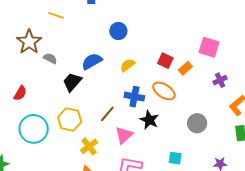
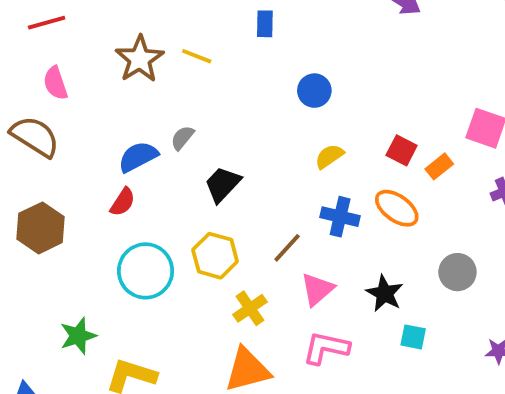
brown star: (29, 42) -> (140, 59), moved
gray semicircle: (50, 58) -> (182, 138), turned -80
blue semicircle: (92, 61) -> (138, 157), moved
black star: (149, 120) -> (385, 293), moved

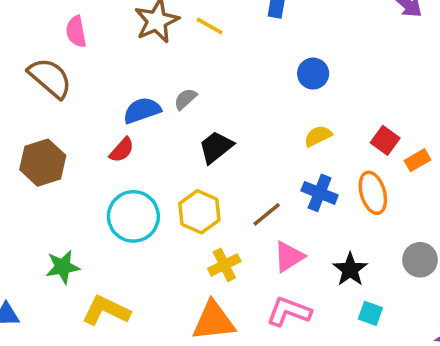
orange ellipse: (397, 208) -> (373, 193), turned 30

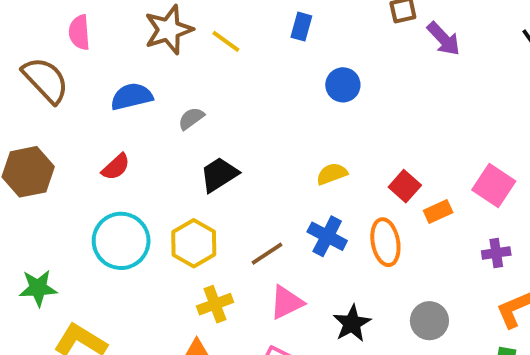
blue circle: (313, 74) -> (343, 85), moved
blue semicircle: (142, 110) -> (132, 97), moved

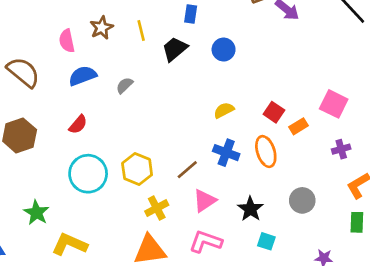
brown star: (169, 30) -> (102, 28), size x0.7
pink semicircle: (79, 32) -> (67, 41), moved
yellow line: (226, 41) -> (141, 31), turned 48
black trapezoid: (219, 175) -> (175, 49), moved
green star: (38, 288) -> (36, 213), turned -30

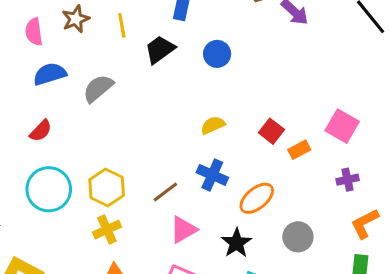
gray semicircle: (124, 85) -> (98, 88), size x1.5
orange ellipse: (266, 151) -> (257, 198), moved, turned 64
yellow cross: (157, 208) -> (107, 230), moved

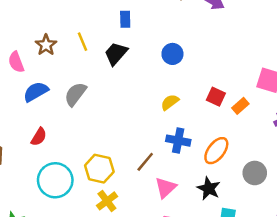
blue circle: (217, 54) -> (172, 54), moved

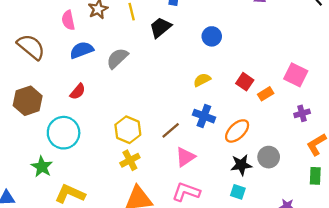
cyan circle: (55, 180) -> (64, 133), moved
black star: (209, 188) -> (241, 165), moved, turned 30

